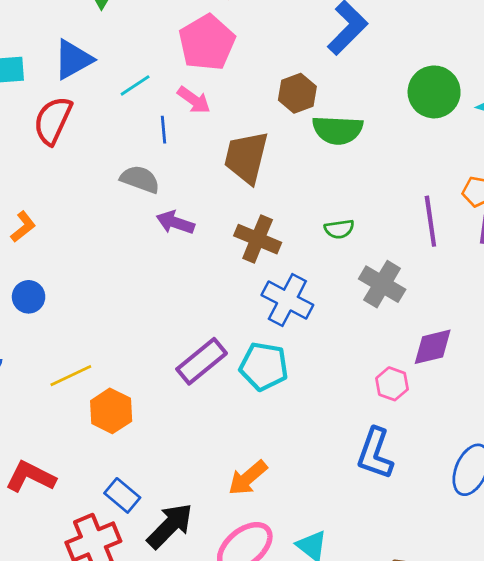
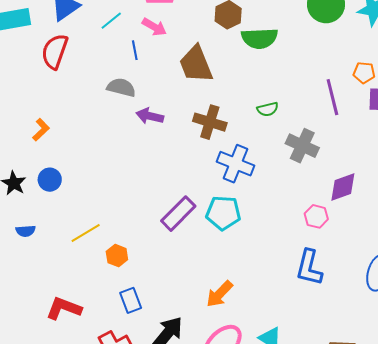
brown trapezoid: (246, 157) -> (196, 64), turned -30
orange hexagon: (111, 411) -> (117, 256), size x0.7
blue rectangle: (122, 495) -> (131, 300), moved, turned 35

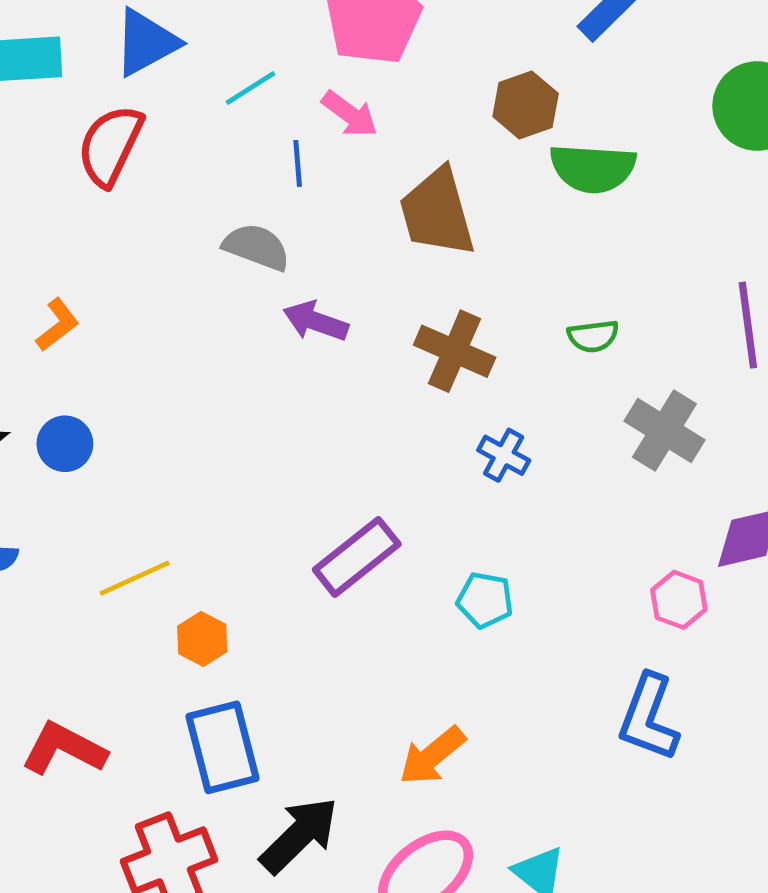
blue cross: (235, 164) -> (504, 455), size x0.6
cyan pentagon: (223, 213) -> (485, 600), moved, size x0.7
blue rectangle: (131, 300) -> (222, 747), size x1.5

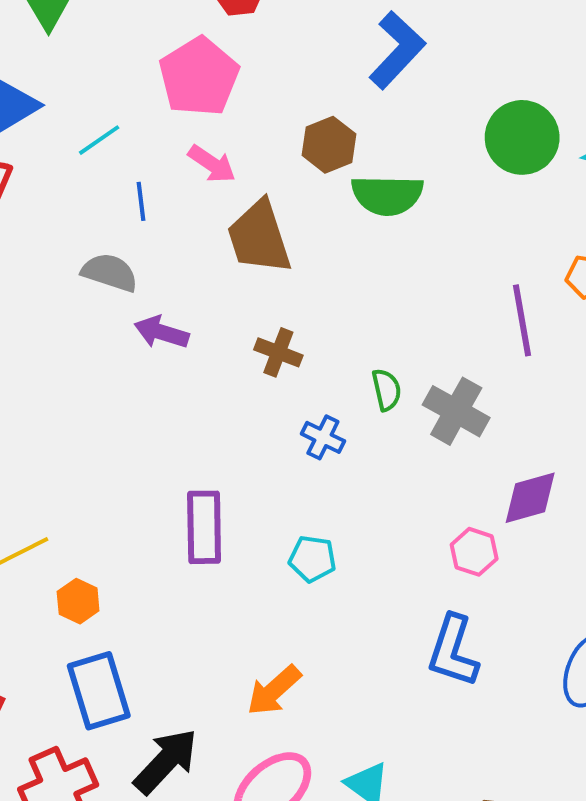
pink arrow: (350, 114) -> (212, 164), moved
green semicircle: (593, 336) -> (387, 390), moved, turned -93
brown cross: (455, 351) -> (278, 352), size x0.7
purple rectangle: (357, 557) -> (204, 527), turned -50

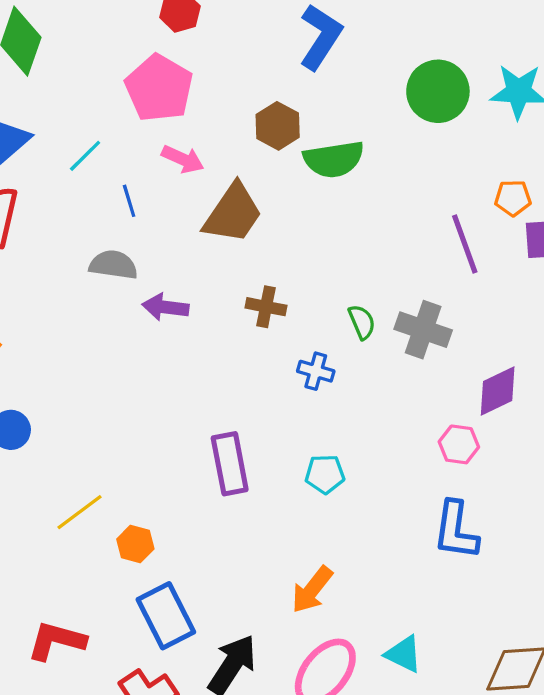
brown trapezoid: (259, 237) -> (233, 213), turned -118

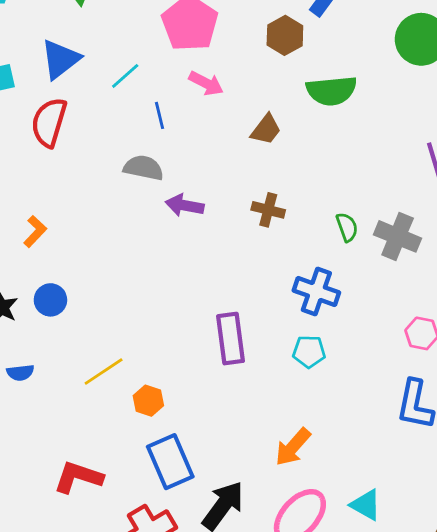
brown hexagon: (278, 126) -> (285, 35), moved
brown trapezoid: (233, 213) -> (266, 130), moved, size x0.6
blue cross: (316, 371) -> (316, 291), moved, size x1.5

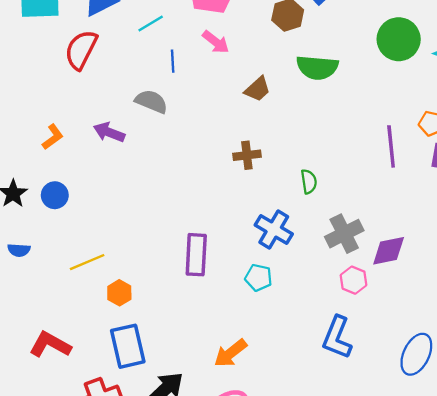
purple arrow: (185, 205) -> (109, 132), moved
brown cross: (268, 210) -> (247, 155), turned -32
gray cross: (398, 236) -> (344, 234), moved, turned 30

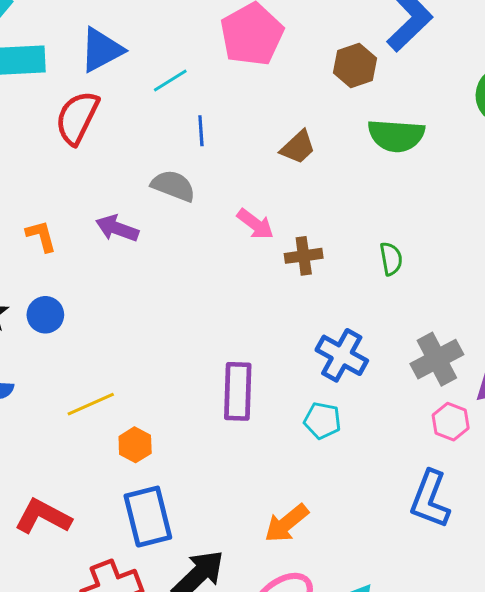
pink arrow: (216, 42) -> (255, 224), moved
brown trapezoid: (258, 89) -> (298, 147), moved
orange L-shape: (53, 137) -> (41, 236), turned -68
green semicircle: (309, 182) -> (391, 259), moved

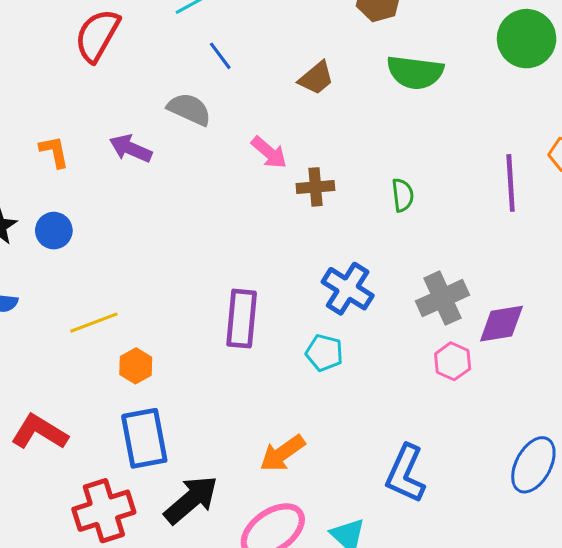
blue line: (201, 131) -> (220, 56), turned -36
blue L-shape: (430, 499) -> (406, 474), moved

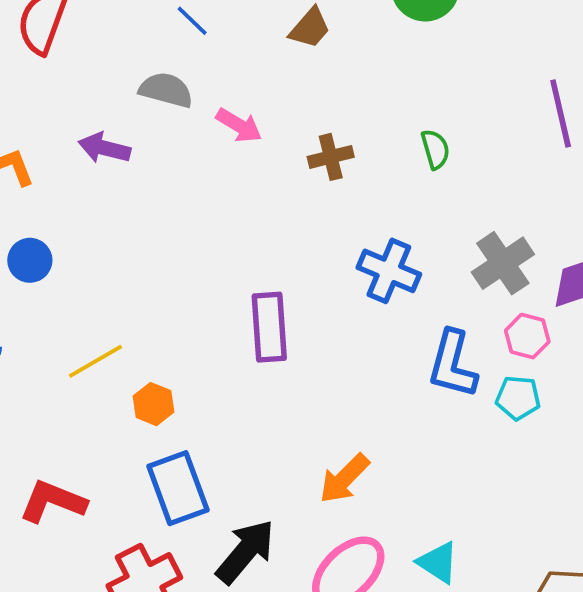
pink arrow: (269, 152) -> (239, 125), moved
cyan pentagon: (324, 353) -> (518, 398), moved
blue L-shape: (406, 474) -> (453, 364), moved

